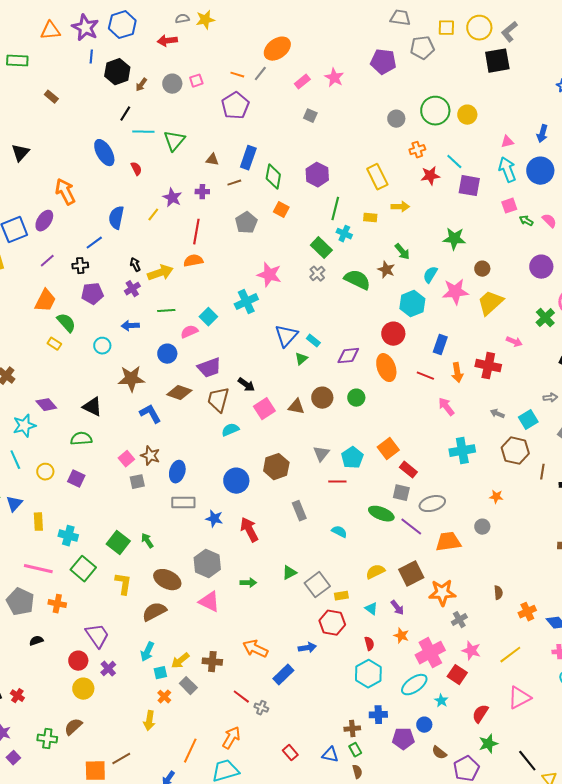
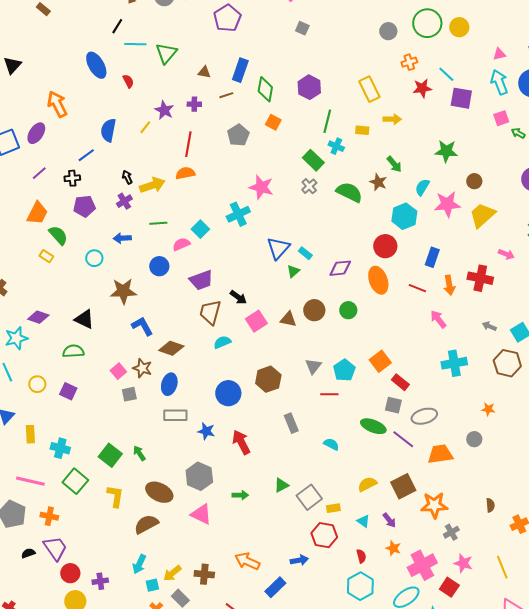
brown diamond: (179, 393) -> (171, 348), moved
purple diamond: (46, 405) -> (38, 317), turned -30
purple trapezoid: (97, 636) -> (55, 548), moved
yellow line: (510, 655) -> (502, 567), turned -75
purple cross: (108, 669) -> (100, 581), turned 35

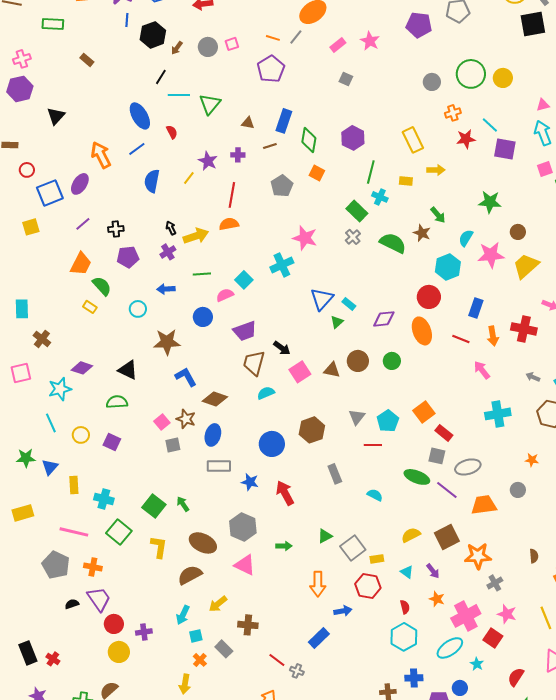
blue line: (86, 155) -> (137, 149), moved
orange arrow: (247, 561) -> (318, 584), moved, turned -115
yellow arrow: (172, 573) -> (218, 604), moved

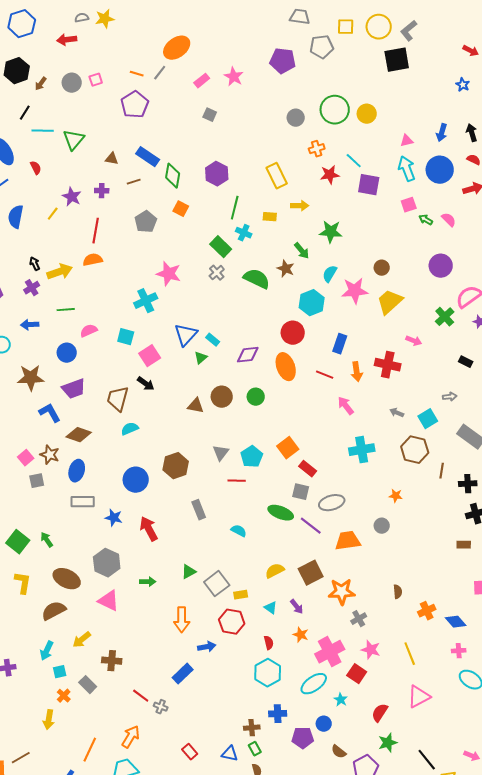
blue rectangle: (284, 121) -> (148, 157), turned -75
green star: (490, 202) -> (331, 232), moved
cyan square: (244, 280) -> (126, 337), moved, turned -30
purple trapezoid: (245, 331) -> (74, 389), moved
pink square: (300, 372) -> (150, 356), moved

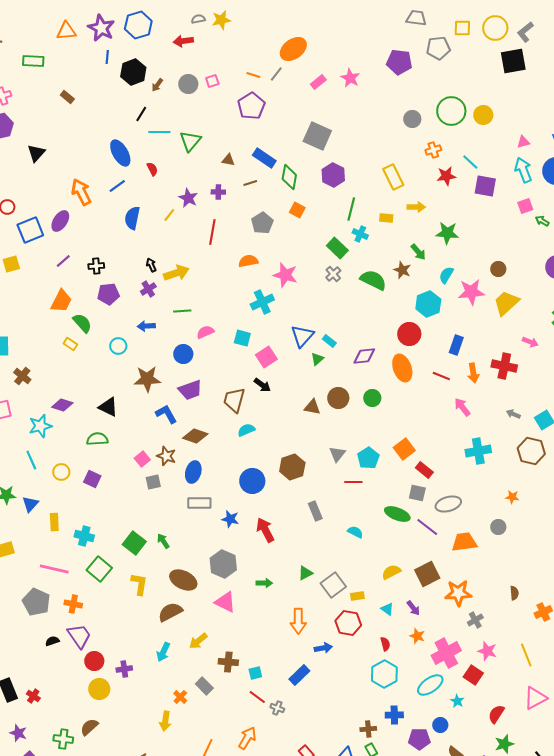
gray square: (210, 115) -> (317, 136), moved, size x2.0
orange semicircle: (93, 260) -> (248, 261), moved
cyan square: (60, 672) -> (255, 673), moved

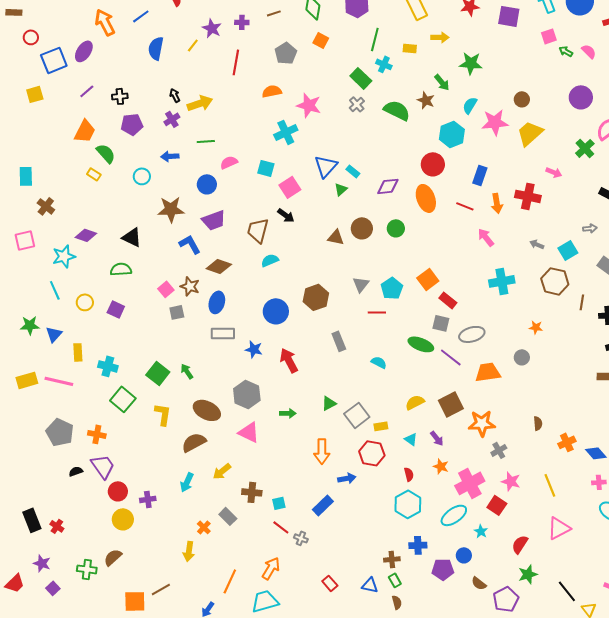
pink line: (54, 569) -> (59, 381), moved

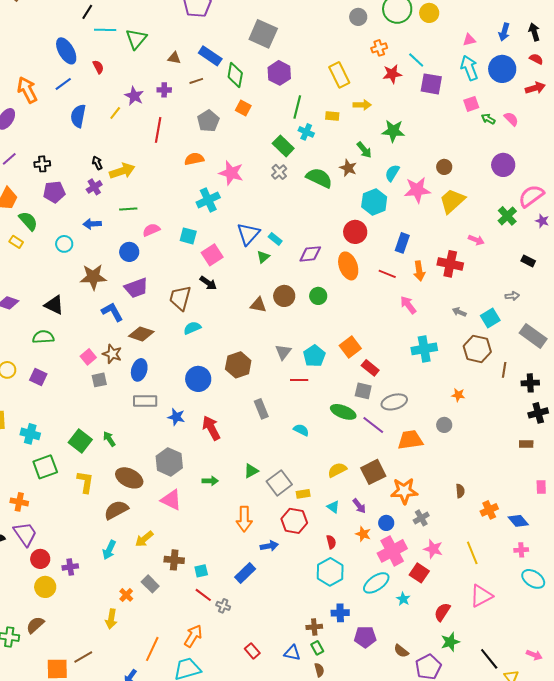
green square: (123, 399) -> (45, 467), turned 30
blue circle: (464, 555) -> (386, 523), moved

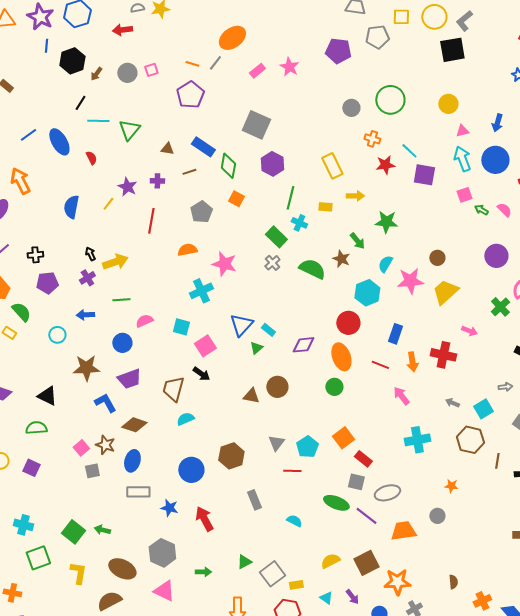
yellow circle: (429, 13) -> (448, 104), moved
orange cross: (379, 48) -> (372, 139), turned 35
blue line: (63, 84) -> (28, 135), moved
green circle: (318, 296) -> (334, 387), moved
green arrow: (109, 439) -> (102, 530), turned -42

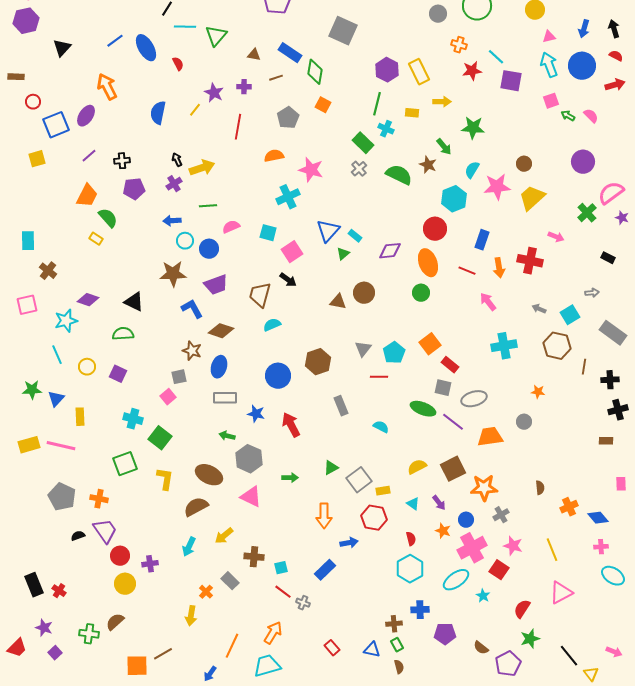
purple hexagon: (272, 164) -> (387, 70), moved
cyan circle: (57, 335) -> (185, 241), moved
pink square: (81, 448) -> (168, 397), moved
cyan cross: (23, 525) -> (133, 419), moved
green arrow: (102, 530) -> (227, 436), moved

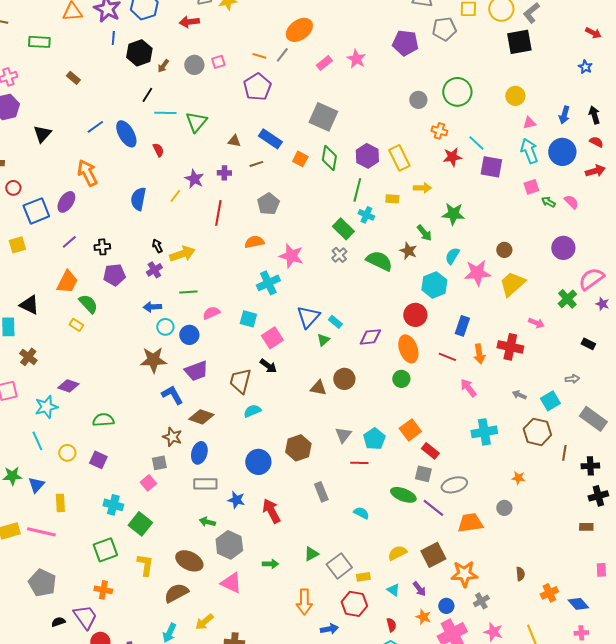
green diamond: (315, 72) -> (329, 158), moved
orange square: (323, 105) -> (300, 159), moved
black triangle: (134, 302) -> (29, 305), moved
orange cross: (99, 499) -> (103, 590), moved

